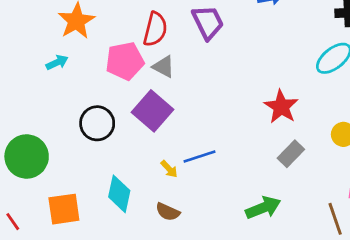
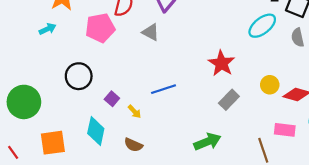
gray triangle: (164, 67) -> (151, 32), moved
purple square: (152, 111) -> (112, 99), moved, size x0.5
blue line: (200, 157) -> (163, 89), moved

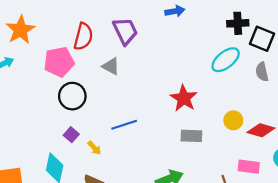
black circle: (79, 76) -> (72, 96), moved
gray rectangle: (229, 100) -> (191, 136), turned 48

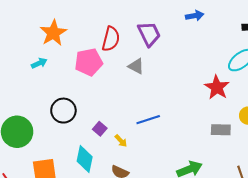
black circle: (72, 96) -> (63, 111), moved
red star: (184, 98) -> (217, 87), moved
gray rectangle: (191, 136) -> (221, 130), moved

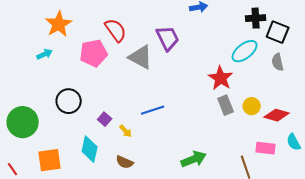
purple trapezoid: (149, 34) -> (168, 38), moved
red semicircle: (111, 39) -> (116, 30), turned -50
gray triangle: (136, 66) -> (141, 57), size x1.5
gray rectangle: (221, 130) -> (226, 105), moved, turned 66

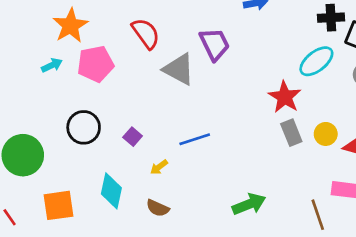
pink pentagon: (94, 53) -> (96, 64), moved
purple square: (105, 119) -> (133, 137), moved
yellow arrow: (126, 131) -> (159, 167), turned 96

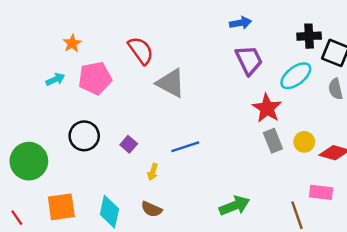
orange star: (70, 26) -> (72, 43), size x0.6
purple trapezoid: (215, 44) -> (249, 60), moved
yellow arrow: (159, 167) -> (153, 172), turned -35
cyan diamond: (111, 191) -> (109, 212), moved

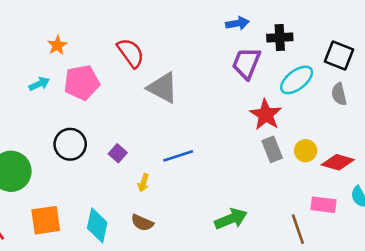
black cross: (309, 36) -> (280, 37), moved
purple trapezoid: (249, 60) -> (246, 63), turned -132

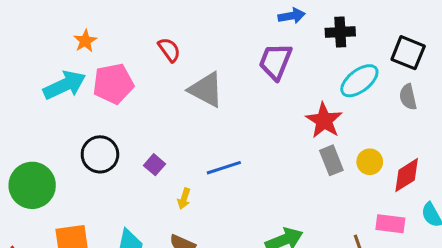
red semicircle: (131, 53) -> (169, 50), size x0.7
purple trapezoid: (246, 63) -> (275, 62), moved
cyan arrow: (39, 84) -> (65, 85), size x1.8
red diamond: (338, 162) -> (407, 175), turned -48

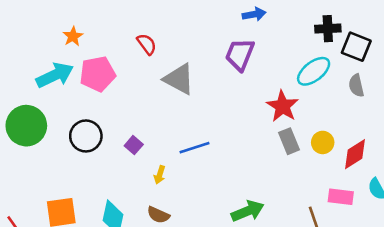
black cross: (340, 32) -> (328, 29), moved
green circle: (32, 185) -> (26, 126), moved

